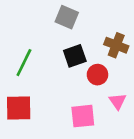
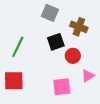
brown cross: (116, 45) -> (79, 27), moved
pink triangle: (118, 101) -> (88, 76), turned 32

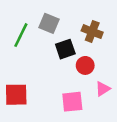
gray square: (50, 13) -> (49, 23), moved
green line: (18, 47) -> (21, 35), moved

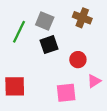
brown cross: (92, 32) -> (82, 18), moved
black square: (65, 49) -> (49, 45), moved

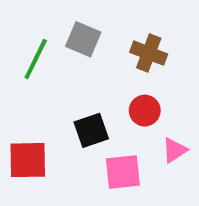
brown cross: (82, 18) -> (149, 53), moved
black square: (49, 45) -> (91, 130), moved

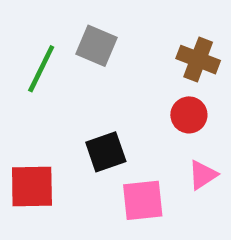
brown cross: (149, 53) -> (198, 60), moved
red circle: (145, 111) -> (189, 115), moved

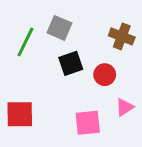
red circle: (189, 115) -> (105, 75), moved
black square: (106, 152) -> (71, 63), moved

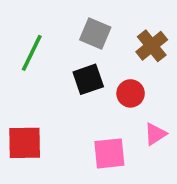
gray square: (59, 28) -> (95, 33), moved
brown cross: (122, 36) -> (152, 46), turned 30

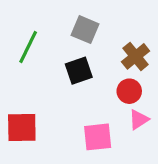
brown cross: (152, 46) -> (136, 56), moved
red circle: (131, 93) -> (129, 91), moved

